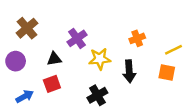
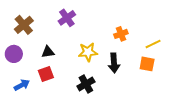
purple cross: (77, 38) -> (67, 18), moved

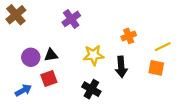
brown cross: (24, 25) -> (16, 15), moved
purple circle: (14, 54) -> (31, 57), moved
black cross: (86, 84) -> (91, 89), turned -30

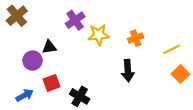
black triangle: (51, 55) -> (49, 47), moved
yellow star: (94, 55) -> (99, 35), moved
orange square: (156, 68) -> (180, 74), moved, turned 35
black cross: (91, 89) -> (80, 96), moved

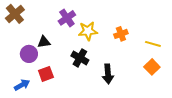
yellow line: (172, 49) -> (153, 44), turned 42
black arrow: (128, 71) -> (108, 74), moved
orange square: (180, 74) -> (152, 67), moved
black cross: (80, 96) -> (80, 58), moved

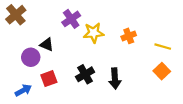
black triangle: (44, 42) -> (47, 44), turned 32
black cross: (80, 58) -> (85, 74), moved, turned 30

